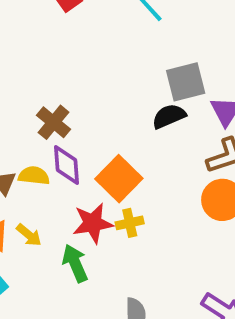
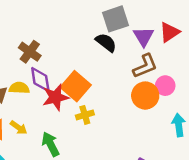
black semicircle: (169, 116) -> (106, 42), turned 65
red star: (93, 223) -> (56, 97), moved

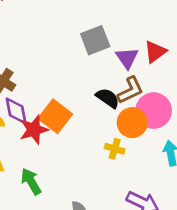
black semicircle: (106, 42) -> (108, 98), moved
pink circle: (165, 86) -> (154, 111), size x1.6
yellow cross: (85, 115) -> (115, 149), moved, turned 36

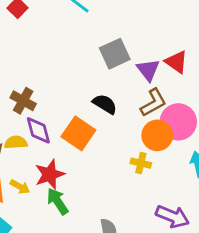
red triangle: (155, 52) -> (176, 62), turned -45
black semicircle: (108, 98) -> (105, 104), moved
red star: (34, 130) -> (50, 174), moved

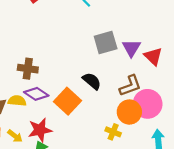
purple triangle: (148, 70) -> (131, 48), moved
brown cross: (23, 101) -> (28, 69), turned -30
purple diamond: (38, 130) -> (36, 94), turned -50

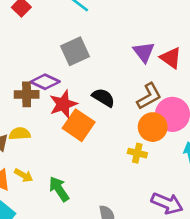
gray square: (106, 43) -> (75, 51), moved
purple diamond: (36, 94) -> (45, 82), moved
red star: (40, 130) -> (63, 104), moved

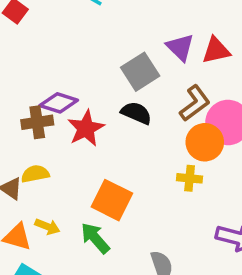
gray square: (75, 51) -> (140, 72), moved
red triangle: (171, 58) -> (216, 50), turned -40
orange square: (79, 125) -> (112, 200), moved

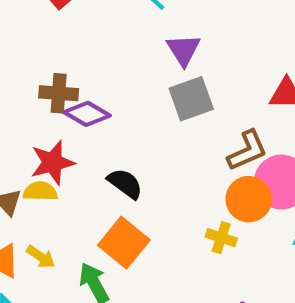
purple triangle: (180, 47) -> (183, 50), moved
black semicircle: (136, 113) -> (125, 184), moved
brown cross: (37, 122) -> (59, 93), moved
red star: (86, 128) -> (52, 163), moved

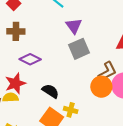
brown cross: (59, 93) -> (16, 31), moved
orange circle: (249, 199) -> (101, 87), moved
yellow cross: (221, 238) -> (71, 110), moved

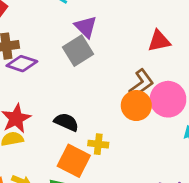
gray square: (79, 49) -> (78, 51), moved
purple diamond: (30, 59) -> (22, 64), moved

